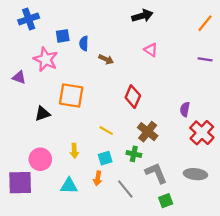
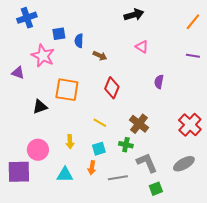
red diamond: (133, 97) -> (112, 88), moved
purple semicircle: (185, 109) -> (159, 82), moved
gray ellipse: (195, 174) -> (184, 164), turned -35
gray line: (125, 189) -> (118, 178), turned -60

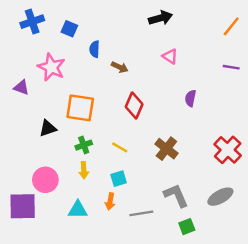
blue square: (59, 34) -> (69, 29), moved, turned 32
green cross: (126, 145) -> (84, 145), moved, turned -32

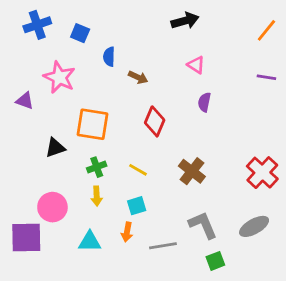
purple semicircle: (190, 98) -> (204, 102), moved

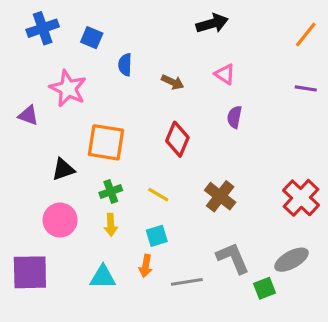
brown arrow: (138, 77) -> (173, 82), moved
pink circle: (52, 207) -> (60, 220), moved
green square: (215, 261) -> (265, 288), moved

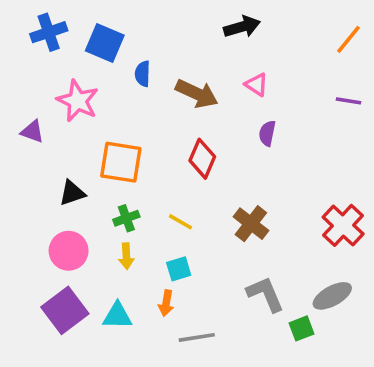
blue square: (92, 38) -> (105, 43), size x1.5
brown arrow: (173, 82) -> (197, 94), size x1.6
purple square: (30, 272) -> (65, 310), moved, turned -36
gray line: (187, 282) -> (197, 337), moved

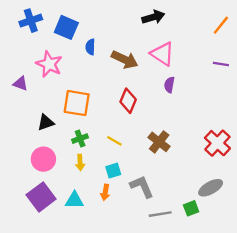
pink triangle: (256, 85) -> (162, 54), size x1.6
gray L-shape: (265, 294) -> (142, 187), moved
gray line: (197, 337) -> (160, 214), moved

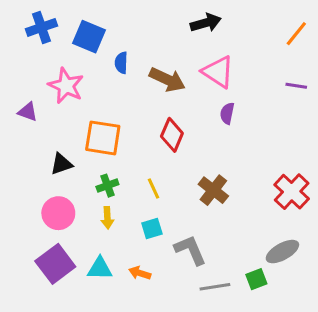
yellow line: (114, 141) -> (154, 189), turned 35
orange arrow: (105, 192) -> (140, 273), moved, turned 98

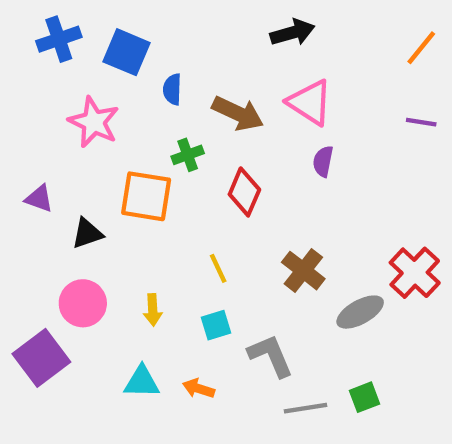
purple triangle: (28, 112) -> (39, 198), moved
green cross: (107, 186) -> (188, 155), moved
gray ellipse: (282, 252) -> (360, 312), moved
purple square: (55, 264) -> (41, 358), moved

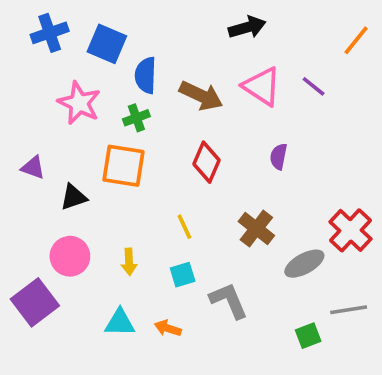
blue semicircle: (172, 89) -> (146, 75), size x1.4
purple line: (421, 122) -> (314, 86), moved, turned 30
green cross: (188, 155) -> (136, 118), moved
purple semicircle: (323, 161) -> (279, 157), moved
gray line: (306, 408) -> (349, 310), moved

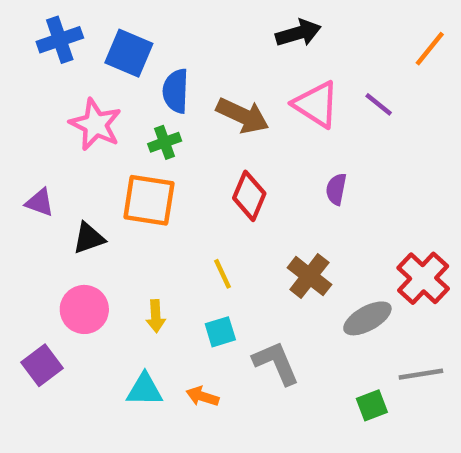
purple square: (35, 302) -> (42, 365), size x0.7

